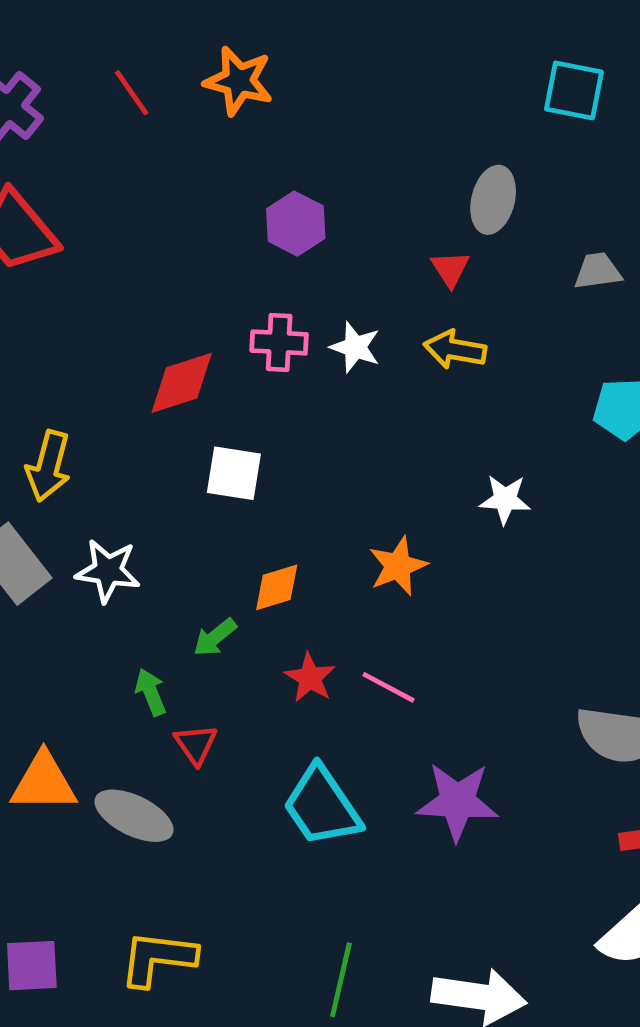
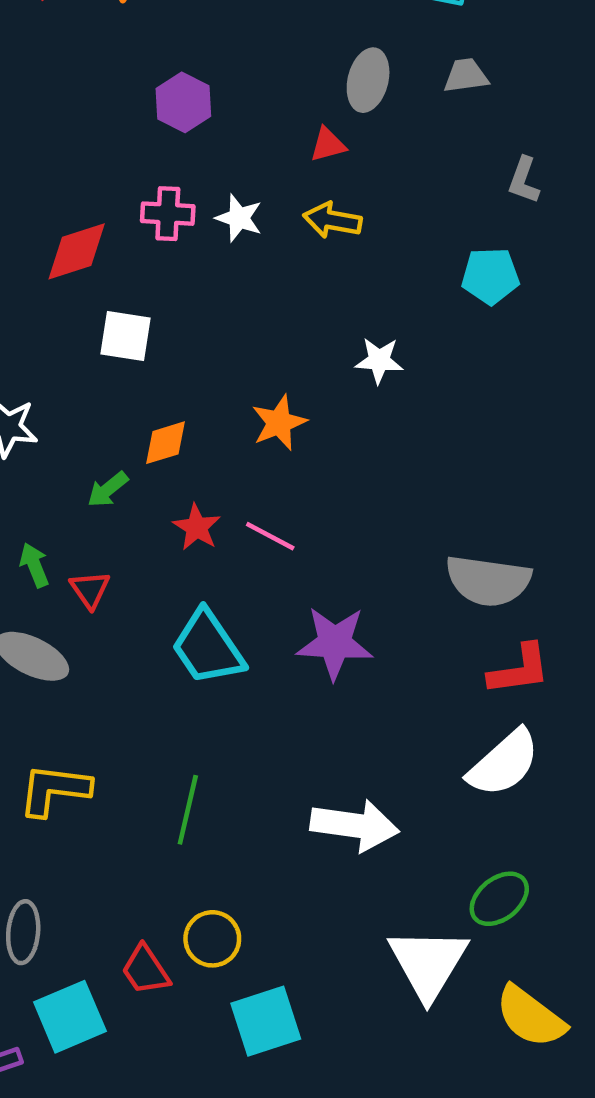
red triangle: (450, 269) -> (328, 145), turned 48
gray trapezoid: (598, 271) -> (466, 76), moved
green arrow: (151, 692) -> (34, 565), moved
green line: (341, 980) -> (188, 810), moved

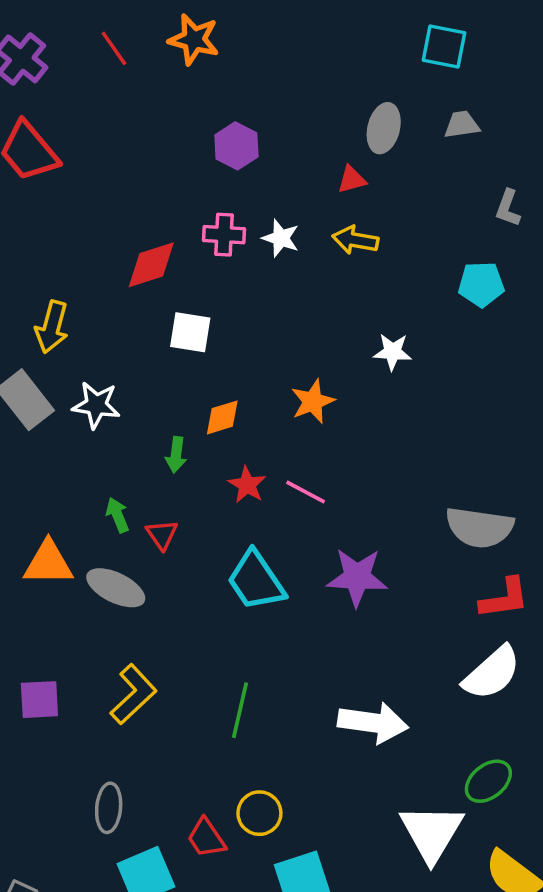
green arrow: (108, 489) -> (176, 455), turned -44
yellow L-shape: (54, 790) -> (133, 694), turned 130

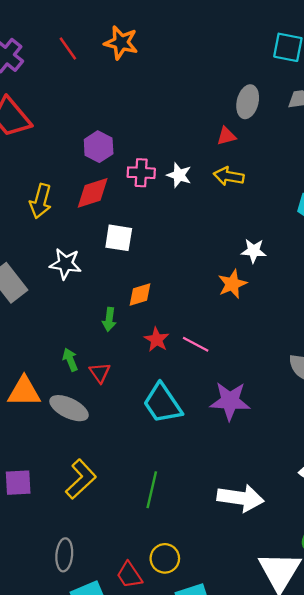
purple hexagon: (236, 146) -> (99, 147), moved
yellow arrow: (52, 327) -> (41, 201), moved
orange star: (313, 401) -> (232, 284), moved
white star: (96, 405) -> (65, 264), moved

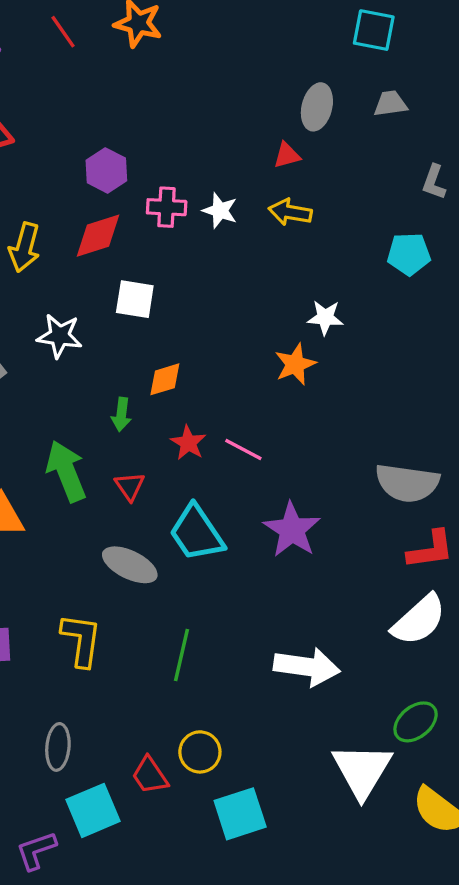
green arrow: (70, 360) -> (66, 471), size x1.8
red triangle: (100, 373) -> (130, 486), moved
purple star: (230, 401) -> (292, 530), turned 30
gray ellipse: (69, 408) -> (130, 565), moved
yellow L-shape: (81, 479) -> (81, 640), turned -39

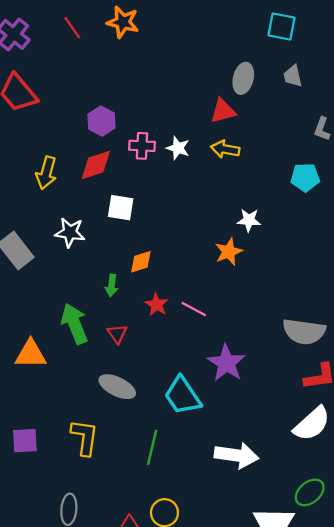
gray trapezoid: (390, 104) -> (293, 76), turned -95
red triangle: (287, 155) -> (223, 111), size x1.4
cyan trapezoid: (197, 533) -> (182, 396), moved

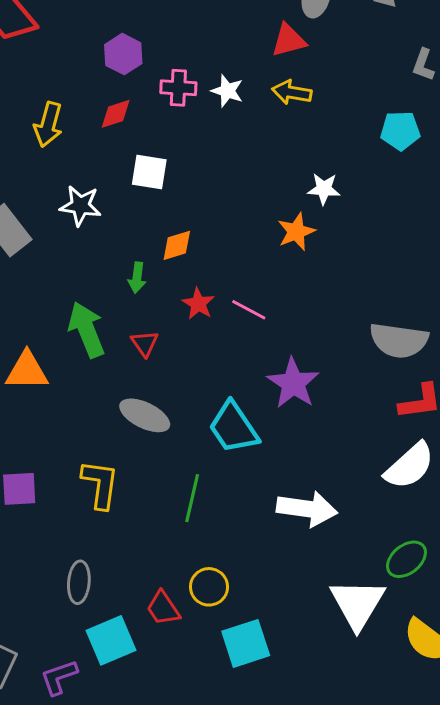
red diamond: (96, 165) -> (116, 114), size x0.7

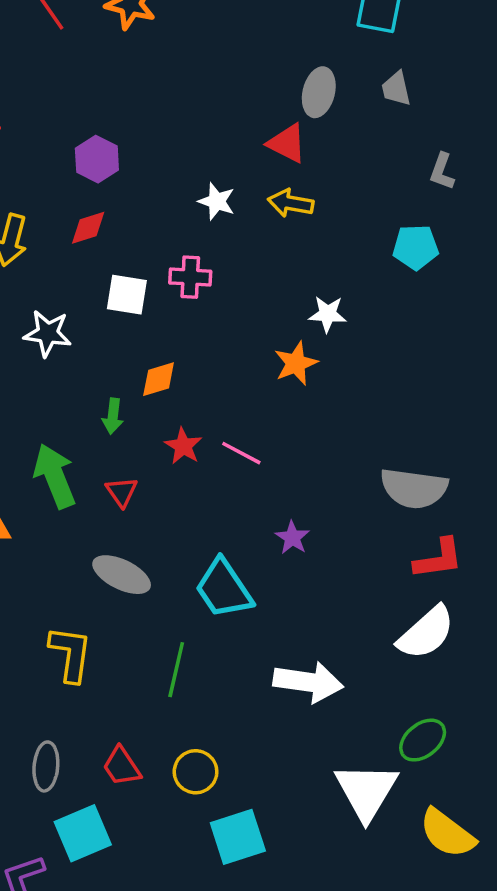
red triangle: (289, 40) -> (287, 143), turned 42
pink cross: (178, 88) -> (190, 277), moved
purple star: (293, 383) -> (292, 538), size x0.6
red trapezoid: (163, 608) -> (122, 766), moved

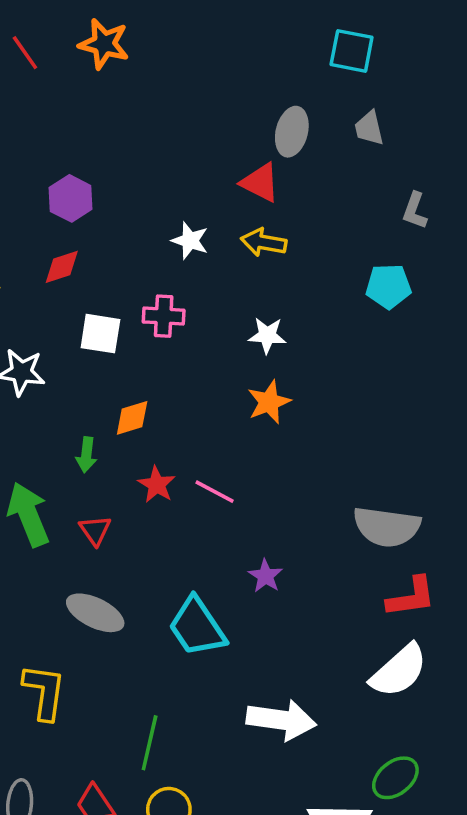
white star: (328, 314) -> (267, 335), moved
green line: (176, 670) -> (150, 743), moved

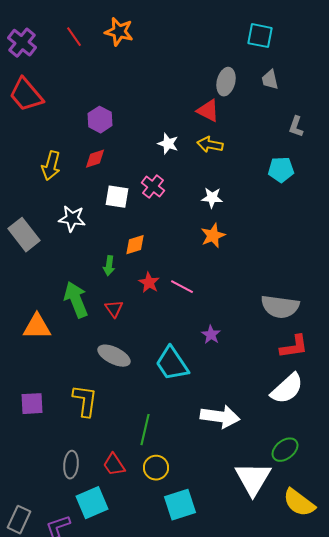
pink cross: (164, 316) -> (153, 187), turned 35

